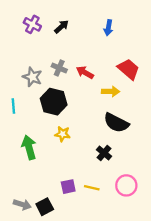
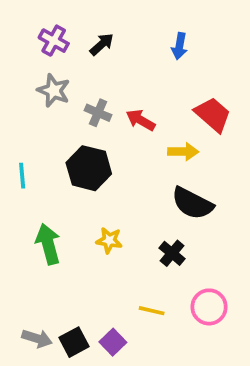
gray star: (32, 77) -> (54, 91), moved
yellow star: (63, 134) -> (109, 240), moved
purple square: (68, 187) -> (113, 342), moved, turned -32

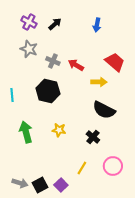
yellow line: (152, 311) -> (82, 168), turned -72

